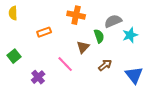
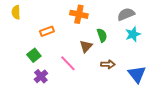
gray semicircle: (113, 21) -> (126, 14), moved
green square: (14, 56) -> (34, 55), moved
brown arrow: (105, 65) -> (108, 64), turned 40

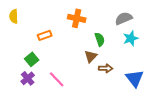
brown triangle: (86, 46) -> (91, 56), moved
pink line: (68, 63) -> (57, 79), moved
purple cross: (41, 76) -> (28, 78), moved

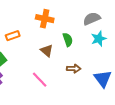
brown triangle: (91, 56) -> (47, 51), moved, turned -32
pink line: (57, 79) -> (40, 80), moved

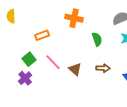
brown triangle: (47, 51) -> (75, 69), moved
pink line: (40, 80) -> (53, 62), moved

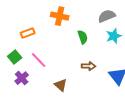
brown triangle: (75, 69) -> (61, 85), moved
purple cross: (25, 78) -> (22, 78), moved

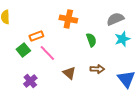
green square: (15, 57) -> (23, 50), moved
pink line: (39, 60) -> (47, 53), moved
brown triangle: (61, 85) -> (69, 73), moved

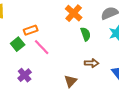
orange cross: (68, 19) -> (74, 13), moved, turned 30
brown triangle: (69, 73) -> (71, 81), moved, turned 32

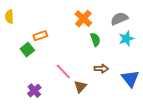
pink line: (42, 47) -> (63, 72), moved
purple cross: (25, 75) -> (34, 91), moved

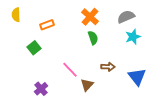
orange rectangle: (40, 36) -> (47, 25), moved
green semicircle: (95, 40) -> (93, 38), moved

